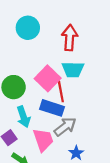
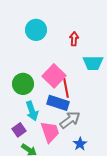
red arrow: (70, 38) -> (74, 39), size x0.6
cyan trapezoid: (73, 70) -> (93, 63), moved

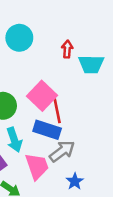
cyan trapezoid: (93, 63) -> (91, 64), moved

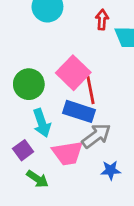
pink trapezoid: (37, 166) -> (68, 153), turned 100
blue star: (75, 181) -> (111, 170), turned 30

